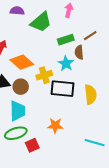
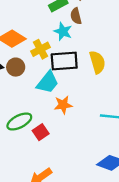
cyan trapezoid: (18, 111) -> (48, 82), moved, turned 50

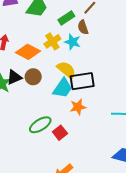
yellow cross: (41, 49) -> (52, 41), moved
black rectangle: (64, 61) -> (82, 81), moved
yellow semicircle: (97, 62) -> (66, 70), moved, turned -30

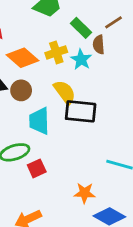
green rectangle: (66, 18) -> (81, 28), turned 63
cyan trapezoid: (63, 88) -> (39, 121), moved, turned 130
orange star: (78, 107) -> (85, 193), moved

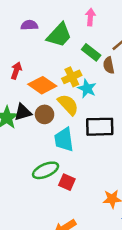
cyan star: (81, 59) -> (87, 89), moved
yellow semicircle: (65, 92) -> (68, 105), moved
red square: (37, 168) -> (67, 182), turned -35

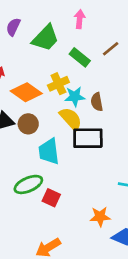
purple semicircle: (29, 25) -> (13, 27), turned -63
brown semicircle: (109, 65) -> (97, 102), moved
cyan star: (87, 89) -> (75, 97), turned -30
yellow semicircle: (68, 105) -> (71, 119), moved

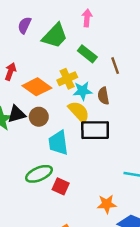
brown line: (111, 49) -> (115, 66), moved, turned -70

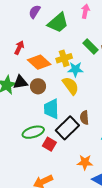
green rectangle: (87, 54) -> (90, 47), moved
brown semicircle: (103, 96) -> (84, 118), moved
black rectangle: (95, 130) -> (67, 128), moved, turned -50

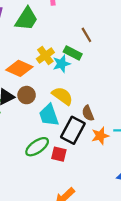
green rectangle: (90, 47) -> (73, 53), moved
yellow semicircle: (71, 86) -> (62, 96), moved
orange star: (85, 162) -> (100, 136), moved

